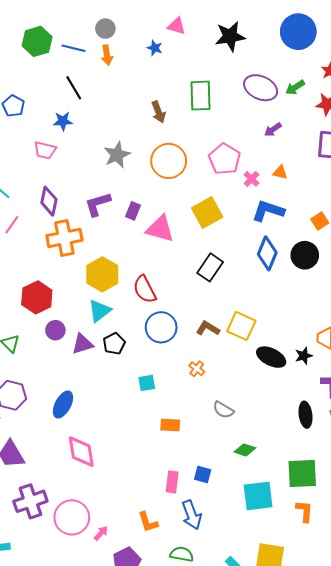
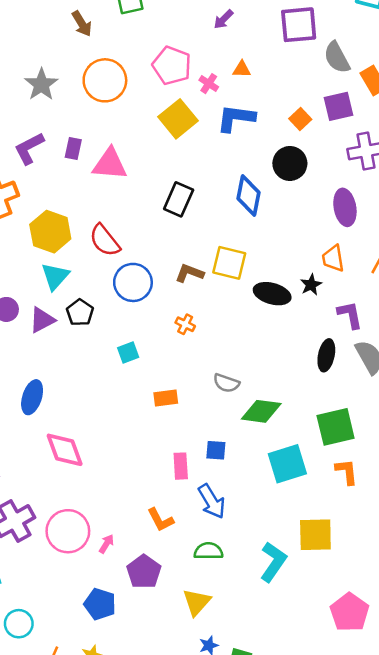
yellow square: (207, 213) -> (178, 119), moved
blue diamond: (267, 253) -> (249, 195), moved
gray semicircle: (223, 410) -> (226, 383), moved
black ellipse: (305, 415) -> (326, 355), turned 30
green diamond: (245, 450) -> (261, 411), size x1.5

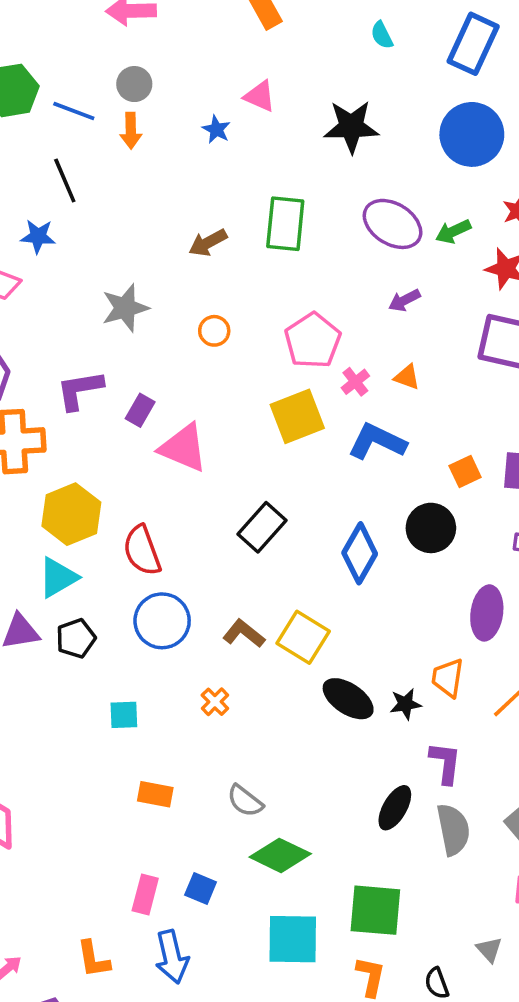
brown arrow: (82, 24) -> (208, 243), turned 75
orange circle: (105, 80) -> (214, 331), size x0.5

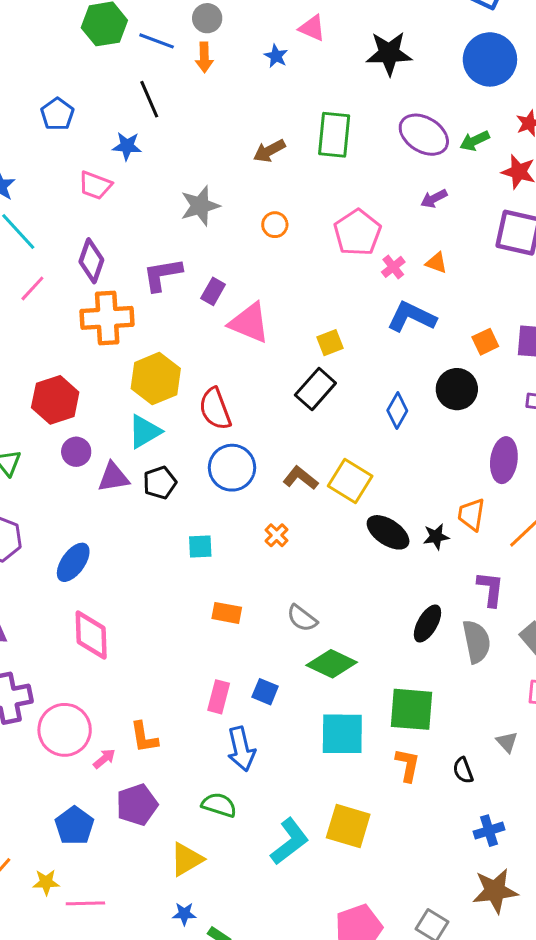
yellow square: (297, 416) -> (330, 343), moved, size x0.6
blue diamond: (360, 553) -> (397, 411), size x0.7
purple L-shape: (445, 763) -> (491, 589), moved
orange L-shape: (93, 959) -> (144, 737), moved

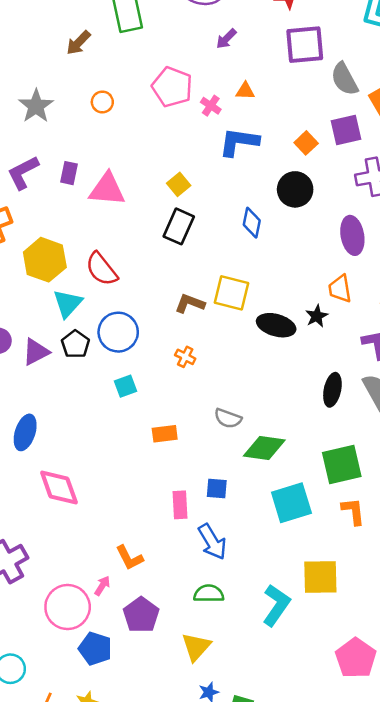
cyan triangle: (145, 432) -> (68, 303), moved
blue circle: (232, 468) -> (118, 332), moved
pink circle: (65, 730) -> (68, 607), moved

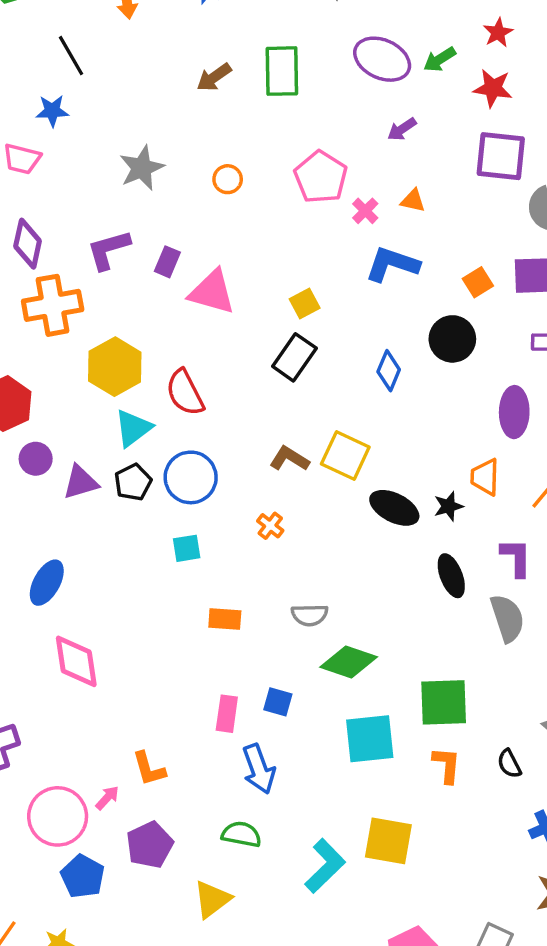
brown arrow: (78, 43) -> (214, 77), moved
black ellipse: (332, 390) -> (451, 576), moved, turned -44
gray semicircle: (228, 418) -> (310, 615), turned -32

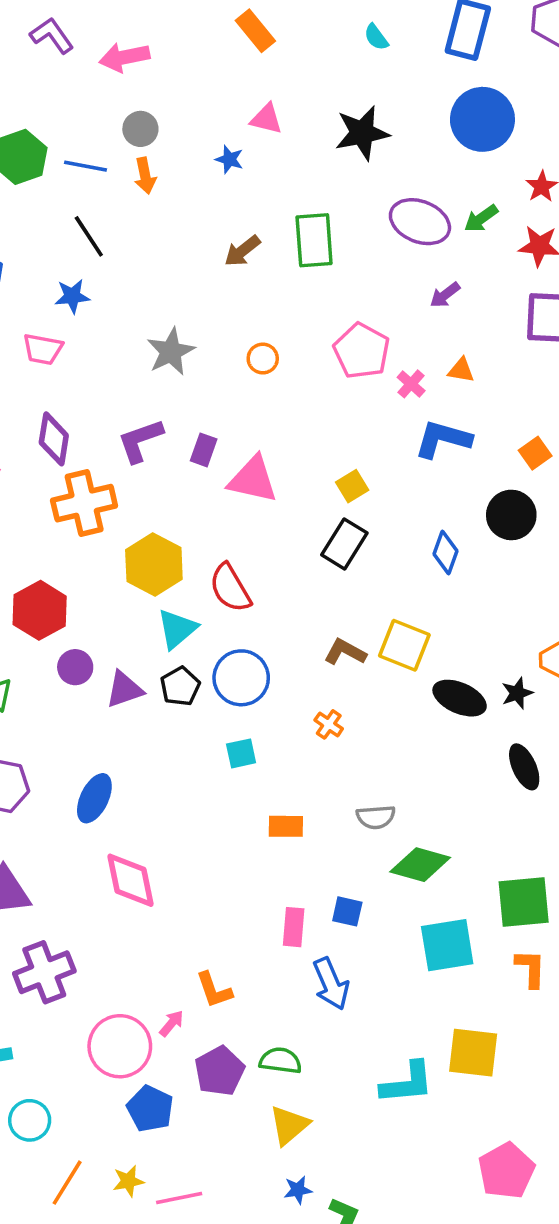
green semicircle: (241, 834) -> (280, 1061), moved
cyan L-shape: (325, 866) -> (407, 1083), turned 42

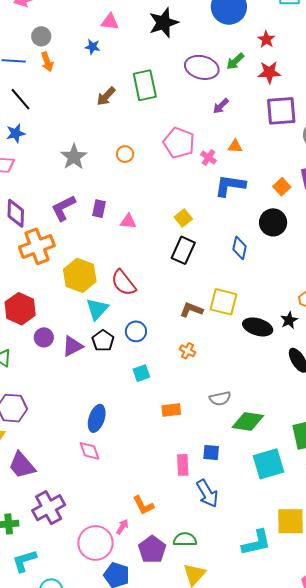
pink triangle: (253, 479) -> (128, 221), size x0.6
blue circle: (241, 678) -> (136, 331), size x0.7
blue ellipse: (94, 798) -> (97, 418), moved
pink diamond: (130, 880) -> (89, 451), size x0.7

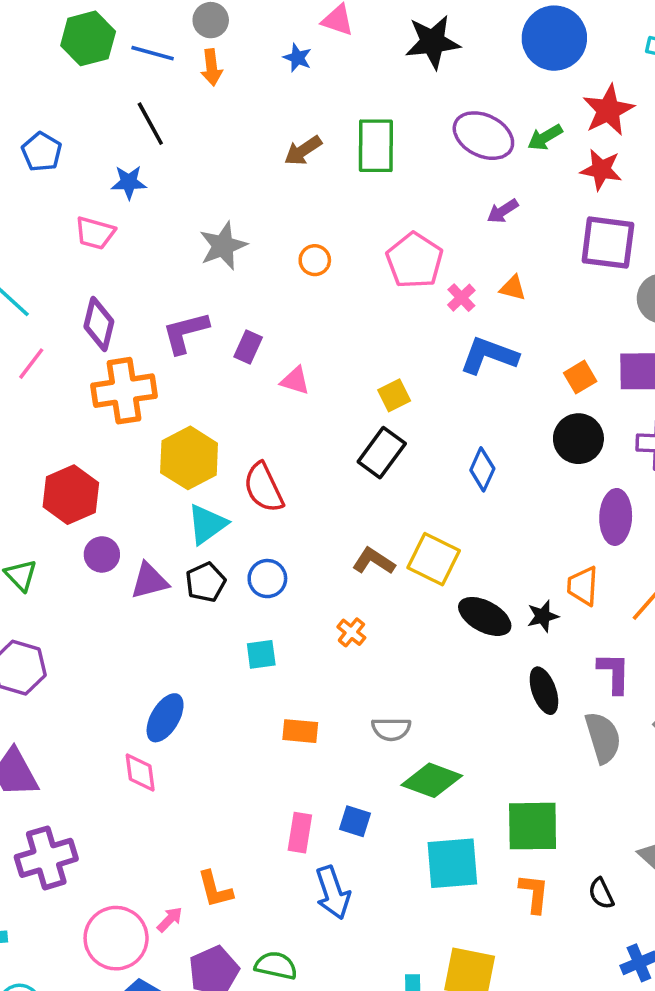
red star: (266, 39) -> (608, 110), size x1.6
black circle: (273, 222) -> (578, 439), moved

